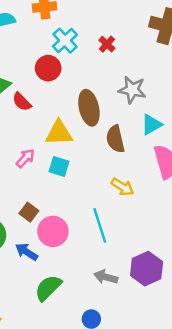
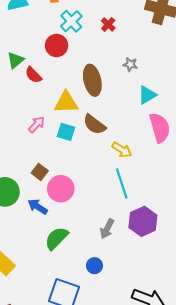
gray star: (132, 90) -> (130, 64), size x0.6
brown semicircle: (115, 139) -> (94, 124), moved, turned -40
cyan line: (100, 225) -> (122, 183), moved
gray arrow: (106, 277) -> (107, 229), turned -78

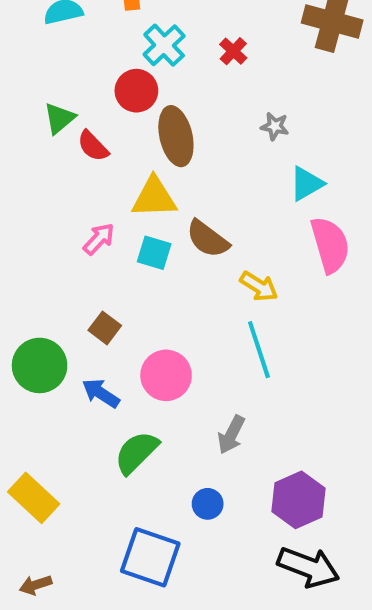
brown ellipse: (92, 80) -> (176, 136), moved
pink circle: (61, 189) -> (166, 375), moved
purple hexagon: (143, 221) -> (298, 500), moved

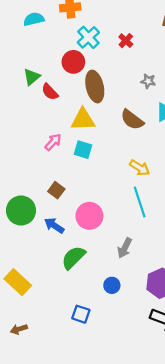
brown semicircle: (208, 239) -> (132, 120), moved
blue square: (150, 557) -> (81, 314), size x0.6

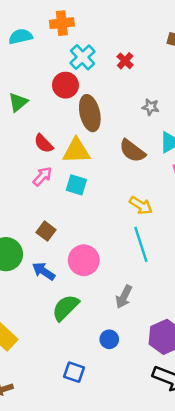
red semicircle: (50, 92) -> (44, 144), moved

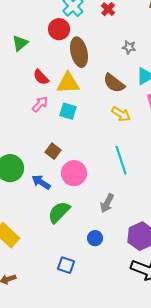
yellow arrow: (141, 206) -> (121, 114), moved
brown square: (46, 231) -> (53, 151), moved

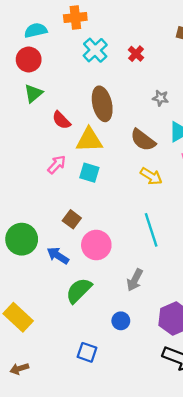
red circle: (59, 29) -> (29, 60), moved
red semicircle: (41, 77) -> (61, 120), moved

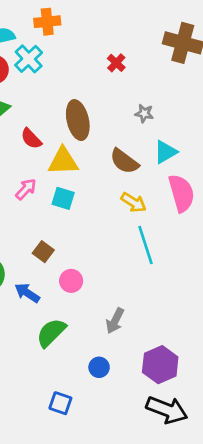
cyan cross: (95, 50) -> (29, 59), moved
cyan line: (151, 230) -> (146, 245), moved
pink circle: (96, 245) -> (71, 281), size x0.7

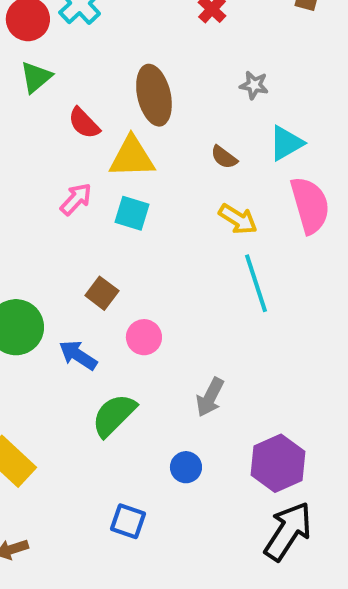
brown semicircle: (124, 161) -> (224, 157), size x0.6
black arrow: (167, 410) -> (288, 531), turned -78

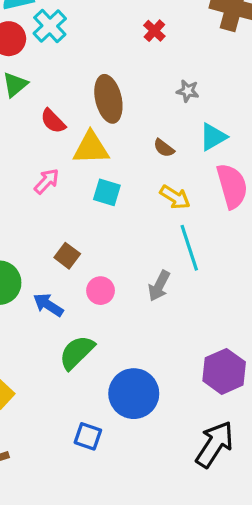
cyan square: (132, 213) -> (107, 192), moved
gray arrow: (210, 397) -> (159, 286), moved
purple hexagon: (278, 463) -> (224, 371), moved
blue circle: (186, 467) -> (134, 394), size x2.0

